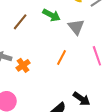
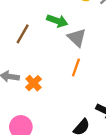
gray triangle: (76, 27) -> (77, 38), moved

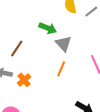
brown line: (23, 34) -> (17, 49), moved

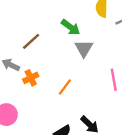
orange line: (61, 69) -> (65, 87), moved

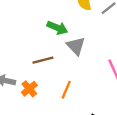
brown line: (31, 41) -> (43, 60), moved, turned 42

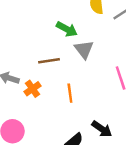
orange line: (66, 90) -> (70, 93), turned -36

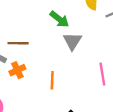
brown line: (49, 61) -> (18, 43), moved

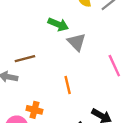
orange cross: (17, 70) -> (34, 110), moved, turned -35

